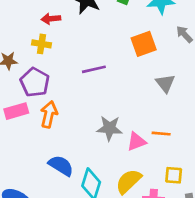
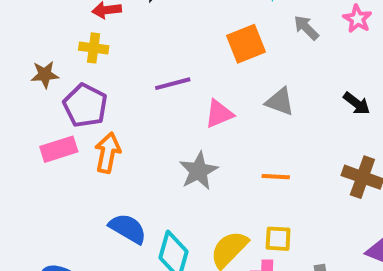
gray triangle: (165, 83) -> (280, 102), turned -30
gray star: (109, 128) -> (199, 171), turned -30
pink triangle: (136, 141) -> (219, 114), moved
yellow square: (174, 175) -> (278, 239), moved

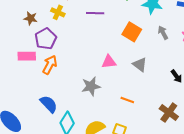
orange square: (246, 44) -> (132, 32), turned 36
purple line: (173, 84) -> (95, 13), moved

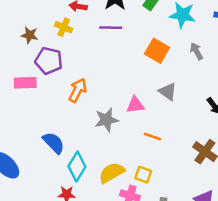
purple pentagon: (46, 39) -> (49, 61), turned -30
pink triangle: (109, 62) -> (135, 105), moved
orange arrow: (50, 65) -> (78, 90), moved

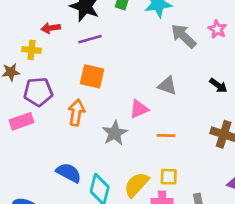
yellow cross: (64, 27) -> (31, 50), moved
orange square: (157, 51) -> (92, 76), moved
gray arrow: (196, 51) -> (184, 36), size x1.5

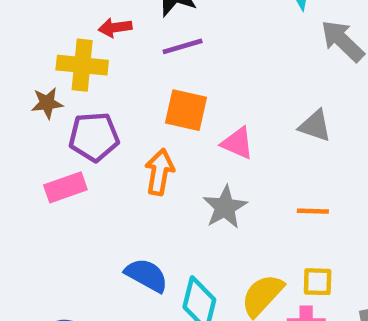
yellow cross: (31, 50) -> (82, 65), size x1.5
pink triangle: (139, 109) -> (237, 143), moved, turned 48

